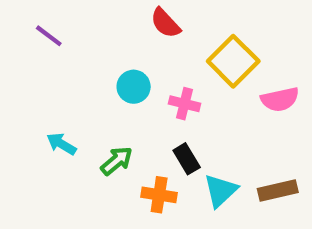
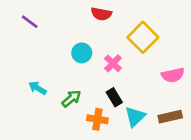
red semicircle: (165, 23) -> (101, 14), turned -36
pink semicircle: (280, 99) -> (173, 75), moved
pink cross: (184, 104) -> (113, 63), turned 30

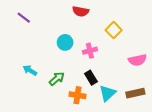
yellow square: (143, 37) -> (114, 30), size x0.7
pink cross: (113, 63) -> (90, 51), turned 32

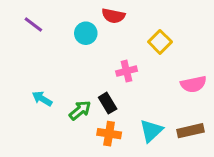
cyan circle: (65, 42) -> (86, 33), moved
black rectangle: (91, 78) -> (108, 103), moved

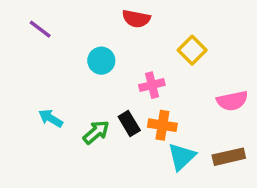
cyan circle: (86, 33) -> (101, 61), moved
orange cross: (109, 134) -> (162, 125), moved

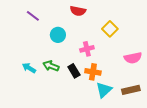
purple line: (40, 29) -> (33, 16), moved
green arrow: (96, 132) -> (51, 66), moved, turned -119

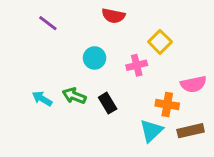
cyan circle: (58, 35) -> (95, 58), moved
pink cross: (87, 49) -> (137, 65), moved
orange cross: (93, 72) -> (167, 105), moved

